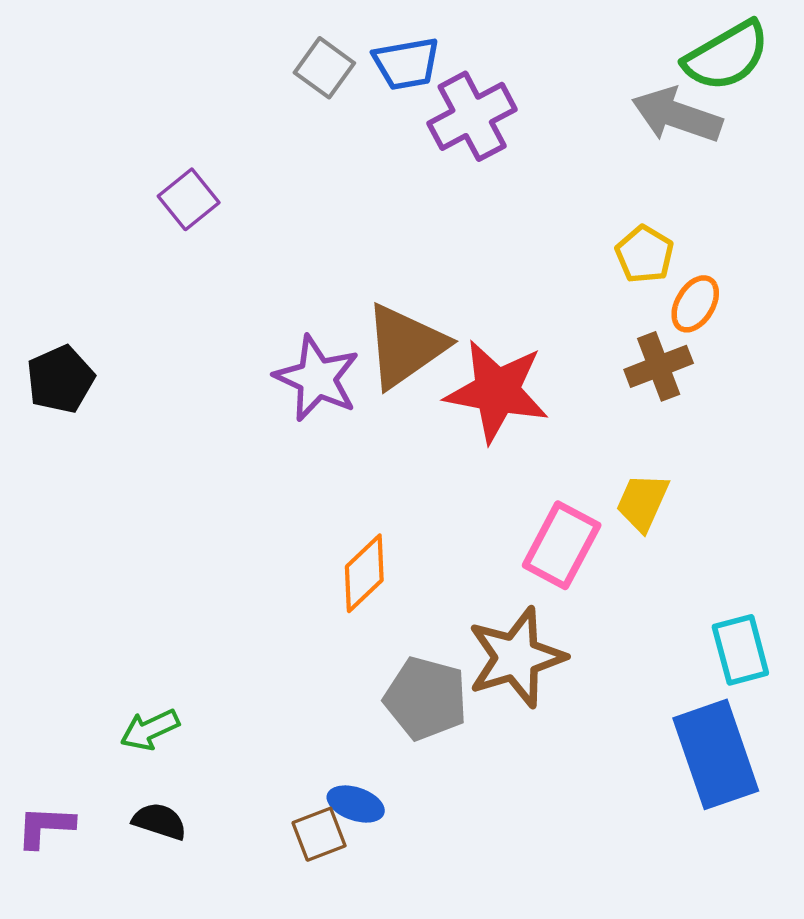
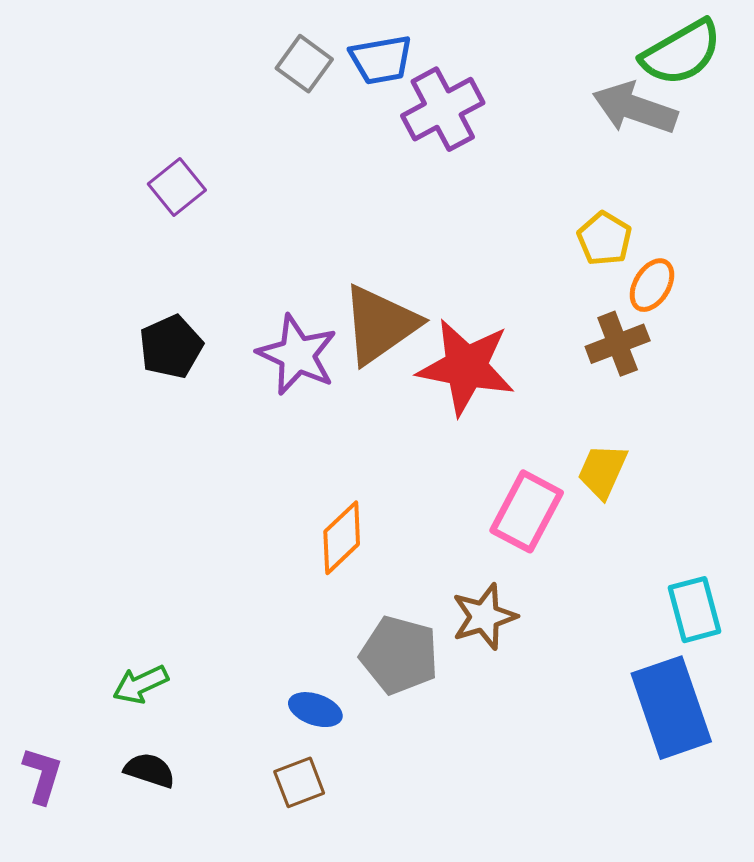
black pentagon: (60, 379) -> (171, 347), moved
brown star: (516, 657) -> (484, 617), size x0.7
blue ellipse: (356, 804) -> (315, 710), moved
purple L-shape: (45, 827) -> (42, 775), turned 104

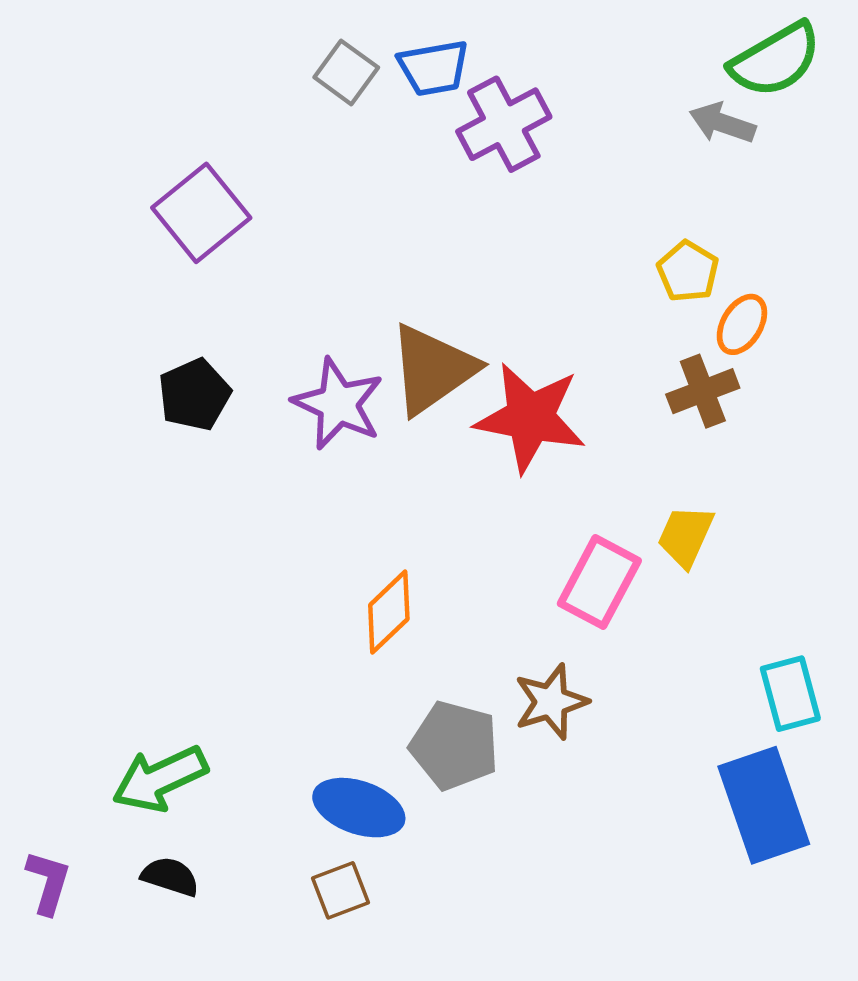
gray arrow: (635, 108) -> (722, 123), size x0.7
purple square: (177, 187) -> (201, 213), size x1.5
green arrow: (141, 684) -> (160, 779), size x1.5
blue ellipse: (315, 710) -> (359, 808), size x1.5

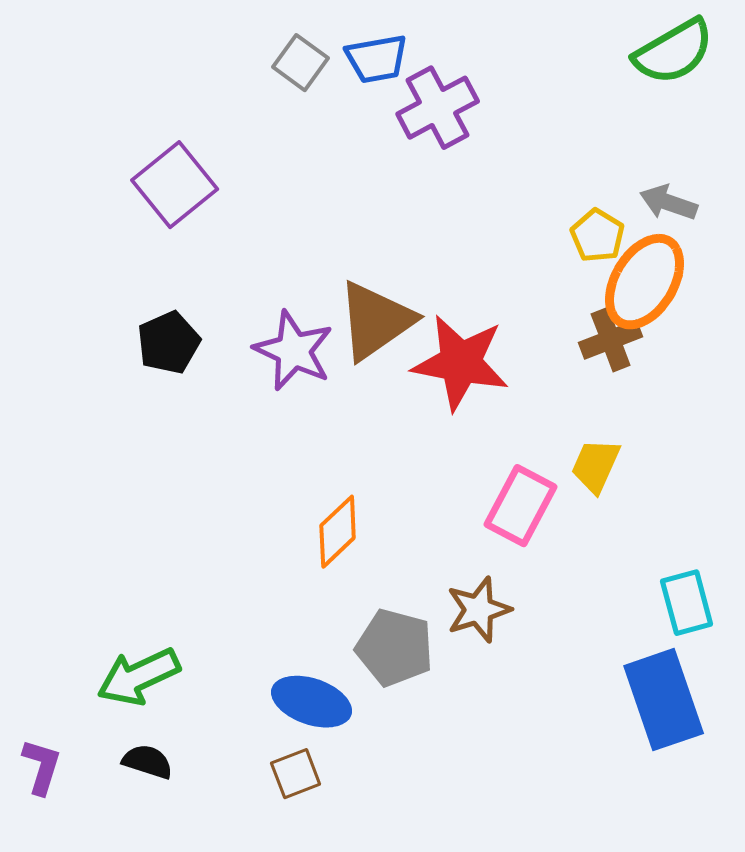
gray arrow: (722, 123) -> (669, 203), moved
orange ellipse: (742, 324) -> (645, 282), size x1.8

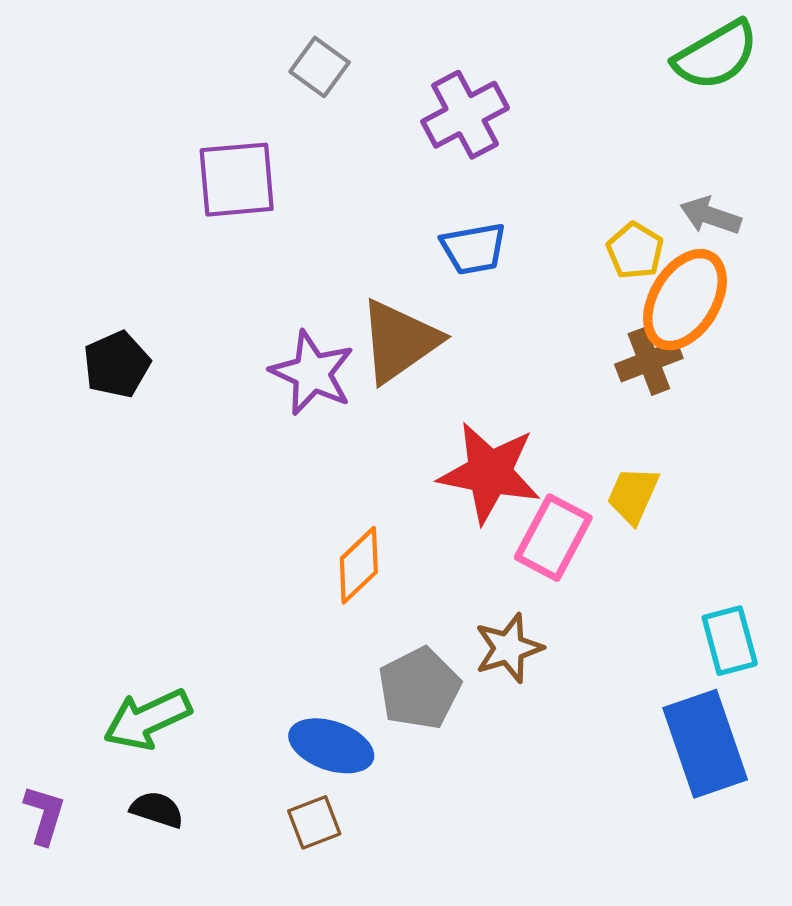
blue trapezoid: (377, 59) -> (474, 249), moved
purple square: (175, 185) -> (237, 180), moved, turned 34
black pentagon: (169, 343) -> (117, 364), moved
red star: (461, 363) -> (490, 473), moved
gray pentagon: (395, 648) -> (419, 688), turned 30

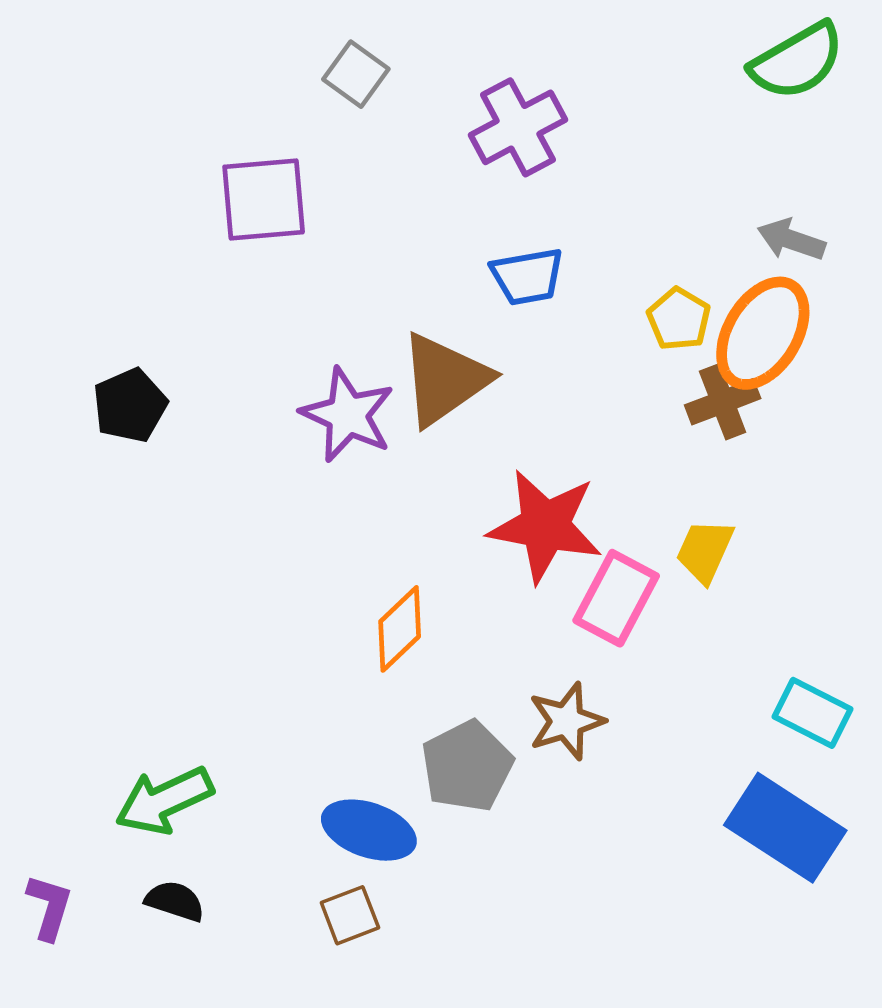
yellow pentagon: (635, 251) -> (679, 319), moved
cyan rectangle: (730, 641) -> (812, 713), turned -48
blue rectangle: (705, 744) -> (785, 828), turned -38

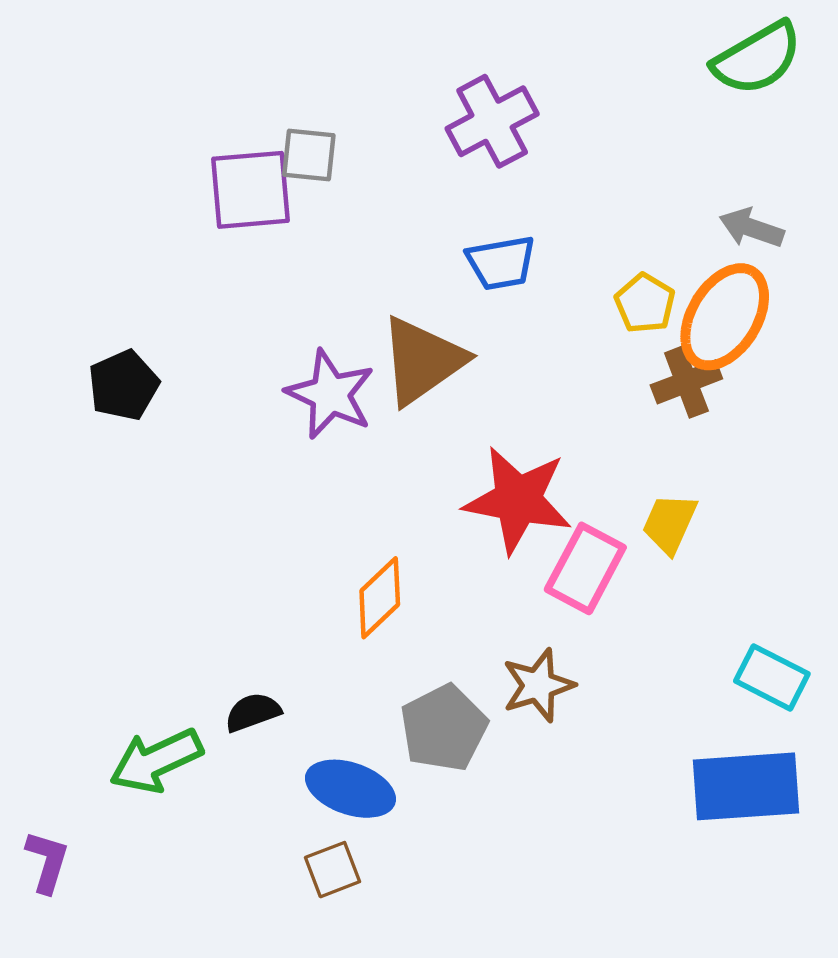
gray square: (356, 74) -> (309, 155), moved, turned -30
blue rectangle: (785, 828) -> (746, 786), turned -37
black semicircle: (175, 901) -> (253, 712), moved, turned -38

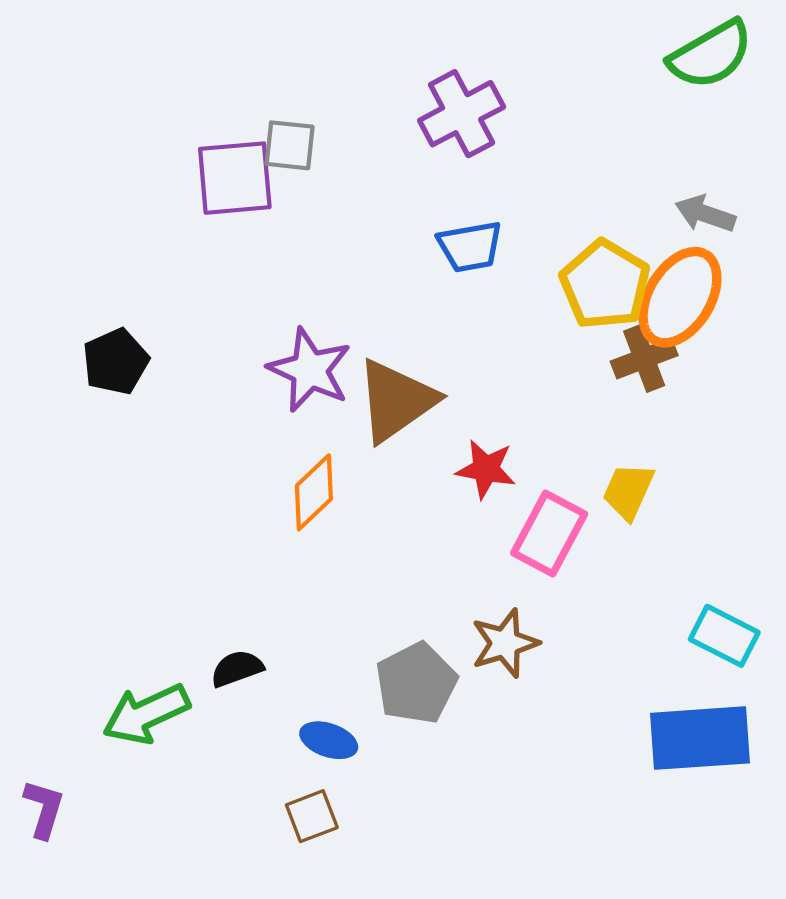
yellow pentagon: (645, 303) -> (605, 285), size x1.6
brown triangle: (422, 361) -> (396, 401), moved
red star: (518, 500) -> (486, 469), size x0.6
orange diamond: (380, 598) -> (314, 492), moved
blue ellipse: (350, 789) -> (329, 740), size x0.7

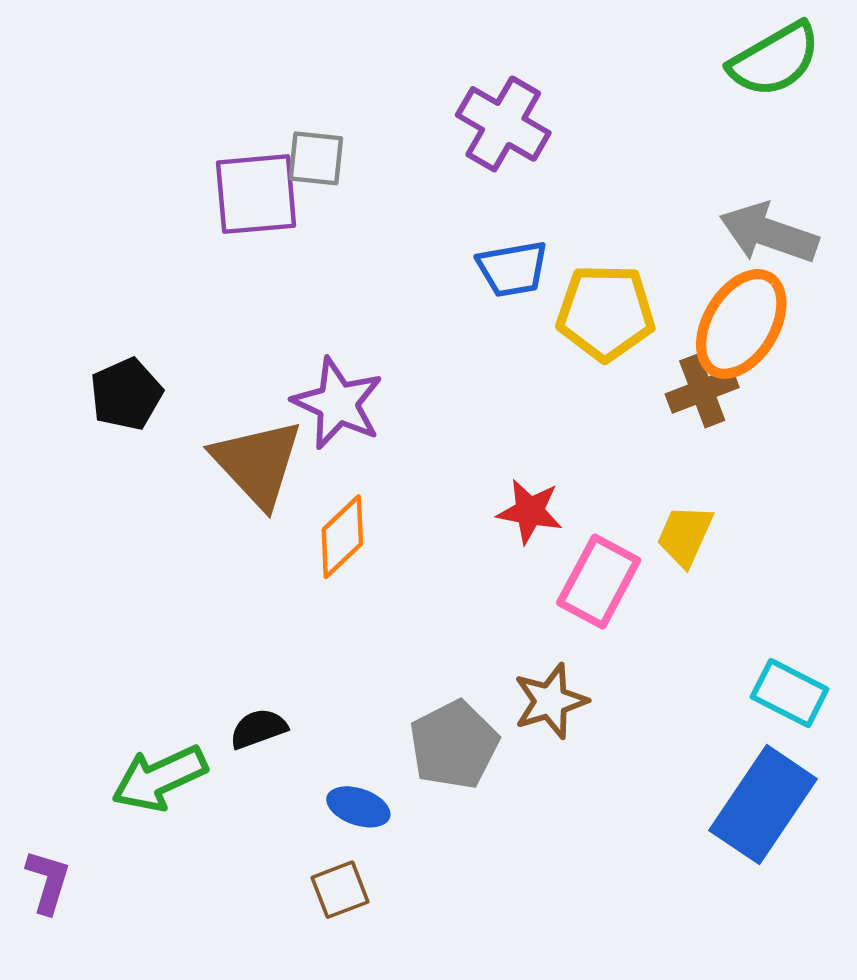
purple cross: (462, 114) -> (503, 124), turned -32
gray arrow: (705, 214) -> (769, 233), size x1.5
yellow pentagon: (605, 285) -> (606, 312), moved, turned -30
brown triangle: (396, 401) -> (257, 463), moved, turned -38
blue rectangle: (700, 738) -> (763, 805), turned -52

